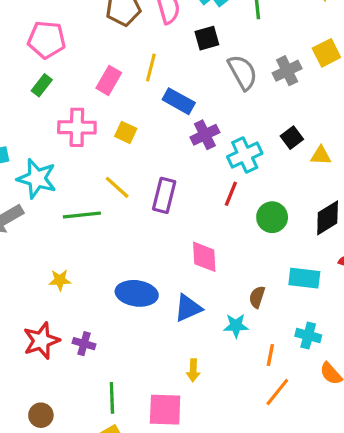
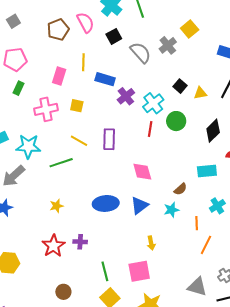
green circle: (272, 217) -> (176, 121), moved
brown semicircle: (257, 297) -> (180, 189), turned -136
cyan cross: (308, 336) -> (217, 206), turned -35

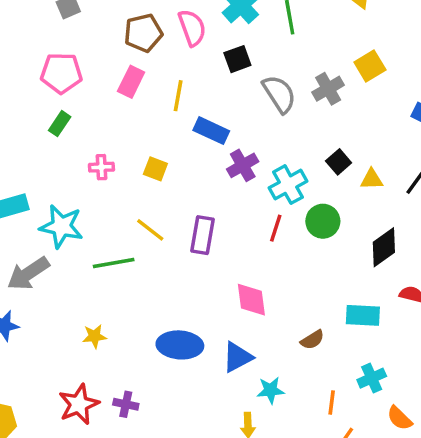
pink rectangle: (59, 76) -> (131, 82), moved
pink cross: (46, 109) -> (101, 167), size x0.6
cyan star: (171, 210) -> (271, 390), moved

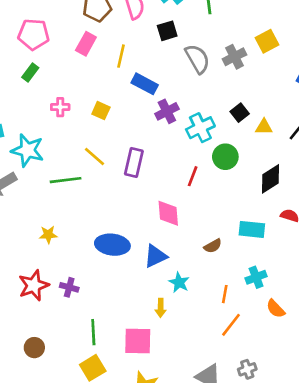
red line: (276, 228) -> (193, 176), moved
cyan star: (271, 390) -> (179, 282), turned 30

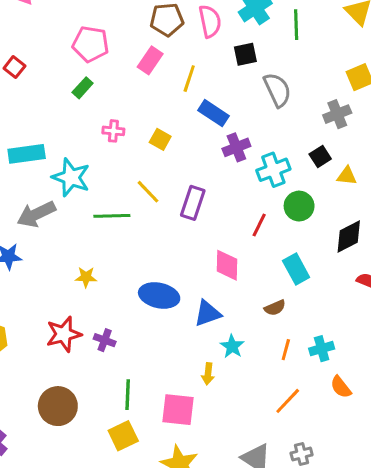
gray cross: (235, 57) -> (337, 114), moved
cyan rectangle: (252, 229) -> (296, 269), moved, turned 50
orange line: (225, 294) -> (286, 350), moved
brown circle: (34, 348) -> (58, 406), size x1.6

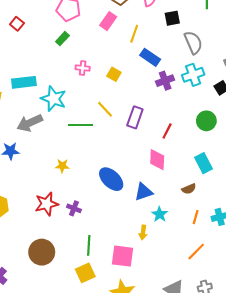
cyan cross: (273, 170) -> (193, 75), moved
red line: (259, 225) -> (167, 131), moved
blue ellipse: (159, 295) -> (111, 179), turned 30

